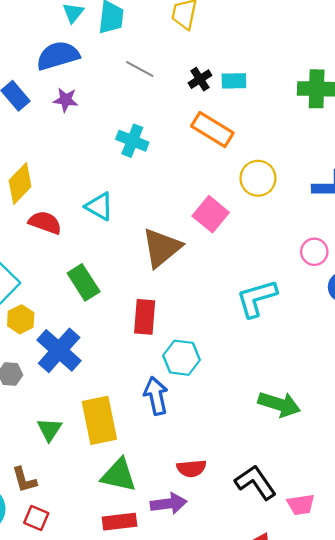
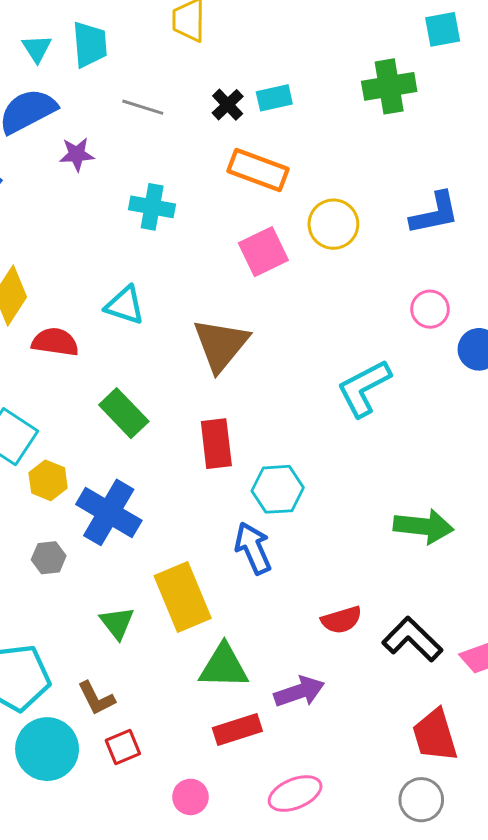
purple star: (66, 100) -> (77, 154), moved
pink square: (211, 214) -> (263, 252), moved, turned 36
red semicircle: (191, 468) -> (341, 620), moved
red square: (36, 518) -> (123, 747), turned -35

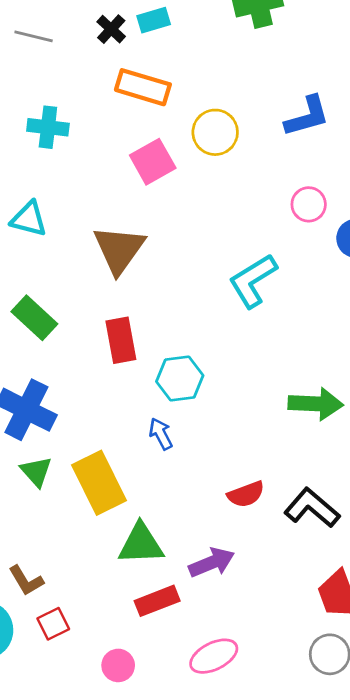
blue arrow: (253, 548) -> (161, 434), size x0.7
green triangle: (117, 623) -> (36, 472), moved

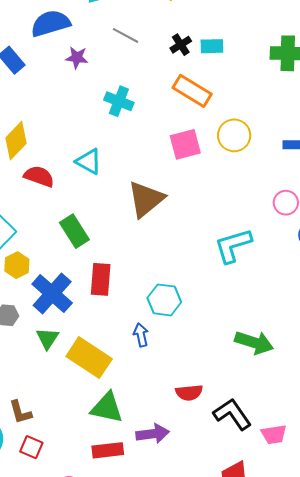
red rectangle: (121, 340) -> (101, 279), moved
yellow rectangle: (99, 483) -> (89, 358), turned -45
red square: (53, 624) -> (31, 447), turned 35

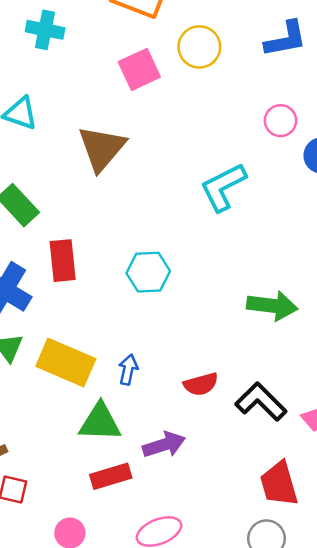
blue arrow: (141, 335) -> (128, 370), moved, turned 35

